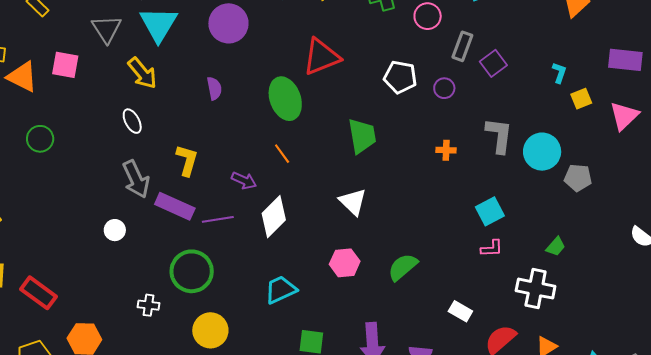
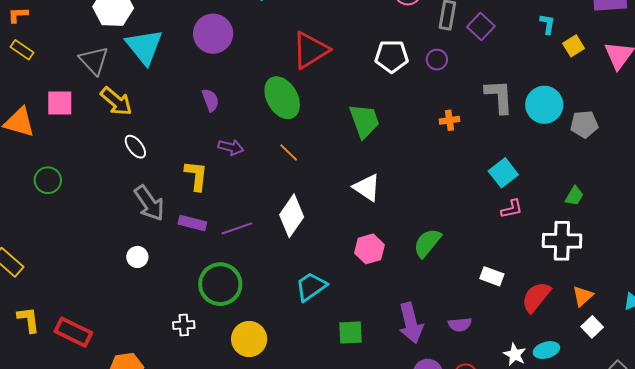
yellow arrow: (142, 73) -> (116, 101), moved
purple arrow: (244, 180) -> (231, 147), moved
purple rectangle: (175, 206) -> (192, 223), size x0.7

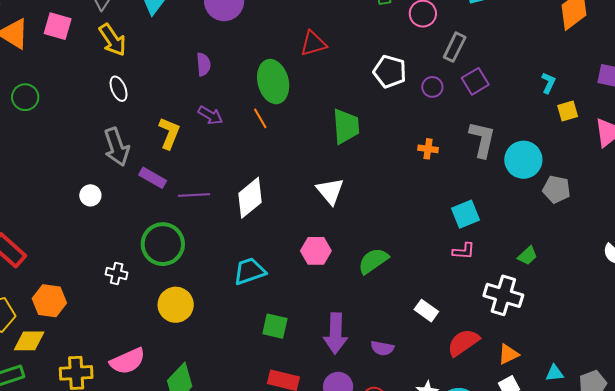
purple square: (481, 26) -> (475, 81), moved
red triangle: (310, 50) -> (313, 43), size x0.7
orange line: (289, 152) -> (260, 118), moved

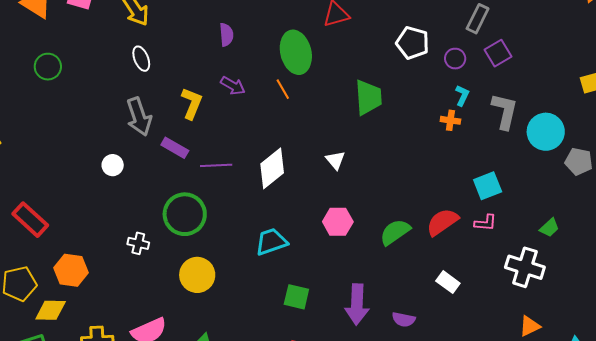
cyan L-shape: (548, 83) -> (462, 95), moved
white triangle: (330, 191) -> (335, 160), moved, size x0.7
red semicircle: (463, 343) -> (442, 222), moved

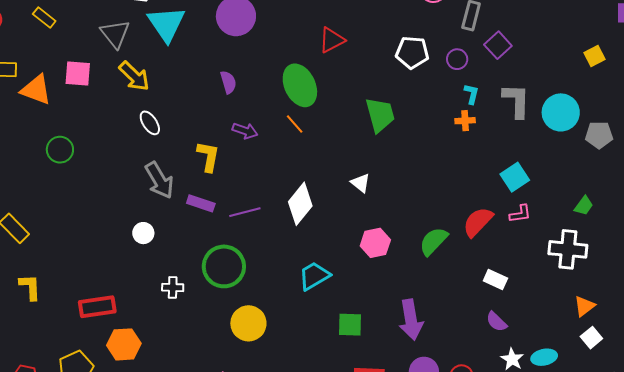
red rectangle: (30, 220) -> (97, 307), moved, turned -39
white cross: (138, 243) -> (173, 287), moved
purple semicircle: (404, 319) -> (496, 322), moved, turned 45

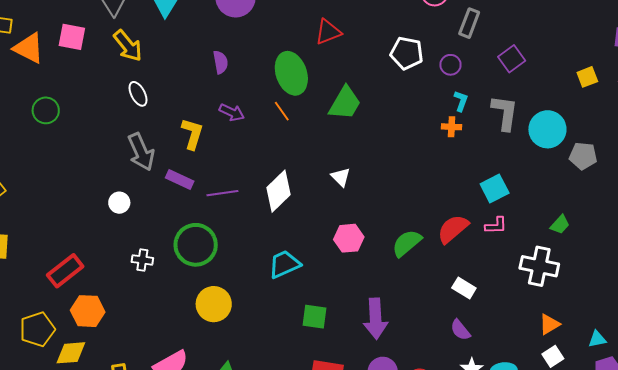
purple square: (498, 45) -> (512, 59), moved
green trapezoid: (380, 115) -> (345, 103), moved, turned 39
red rectangle: (97, 307) -> (65, 271), turned -36

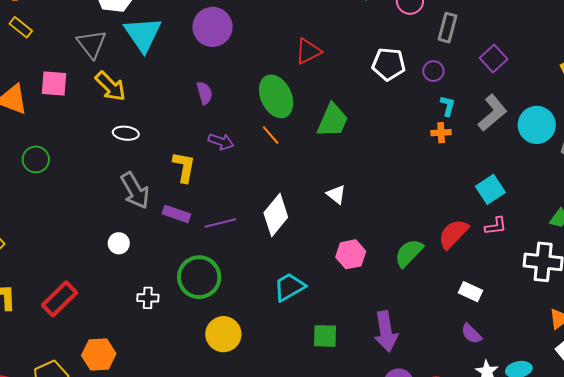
white ellipse: (138, 94) -> (126, 133), turned -50
gray L-shape: (505, 113) -> (492, 113), turned 48
red rectangle: (65, 271) -> (60, 299), moved

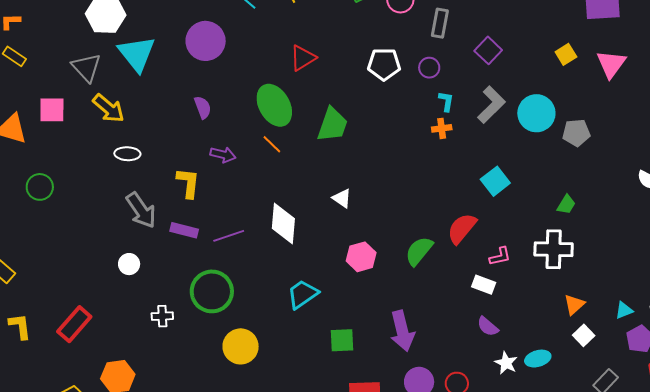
white diamond: (276, 215) -> (283, 223), turned -30
pink L-shape: (496, 226) -> (500, 256), moved

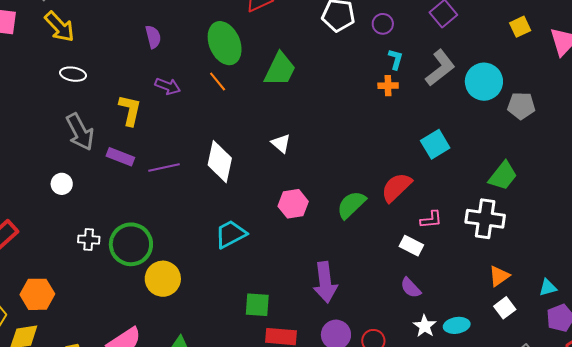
green trapezoid: (566, 205) -> (503, 176), size x1.5
green circle: (212, 291) -> (131, 244), moved
green square: (342, 340) -> (257, 305), moved

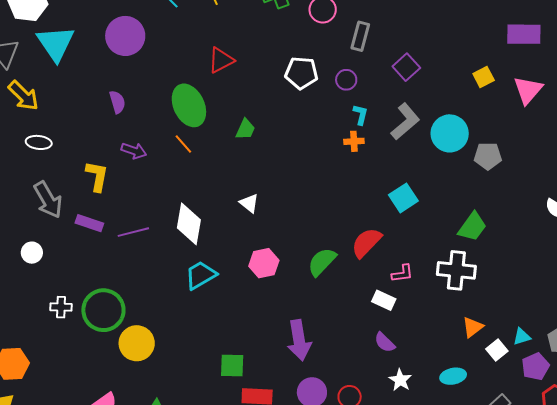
green trapezoid: (280, 69) -> (245, 129), size x0.6
cyan trapezoid: (231, 234) -> (201, 275), moved
white square: (505, 308) -> (497, 350), moved
cyan ellipse: (457, 325) -> (453, 376), moved

